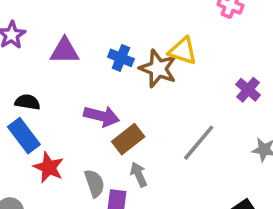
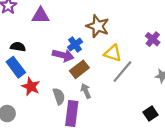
yellow triangle: (183, 51) -> (113, 53), moved
blue cross: (121, 58) -> (75, 45), moved, turned 32

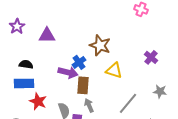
blue rectangle: (16, 67) -> (24, 83), turned -54
brown rectangle: (79, 69) -> (83, 85), turned -48
gray line: (122, 71) -> (128, 103), moved

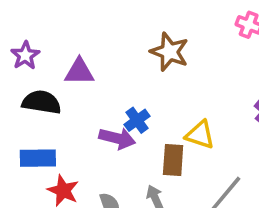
brown star: (100, 45) -> (169, 52), moved
black semicircle: (26, 64) -> (42, 102), moved, size x1.5
brown rectangle: (83, 85) -> (173, 160), moved

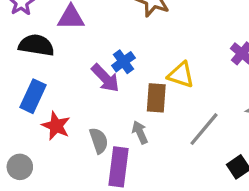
purple arrow: (117, 138) -> (105, 78), turned 32
blue rectangle: (38, 158) -> (33, 96), turned -64

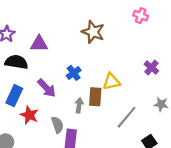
yellow triangle: (181, 75) -> (111, 82), turned -30
purple arrow: (105, 78) -> (47, 88), moved
gray arrow: (140, 132) -> (79, 105), moved, turned 32

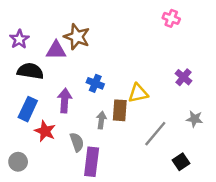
brown star: (93, 32) -> (77, 37), moved
blue cross: (74, 73) -> (95, 83), turned -32
purple arrow: (47, 88) -> (65, 100), turned -132

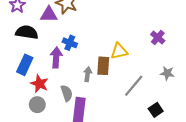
blue cross: (95, 83) -> (70, 43), moved
gray circle: (18, 162) -> (37, 105), moved

